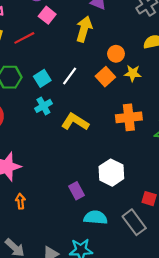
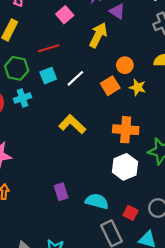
red line: (24, 38) -> (49, 48), moved
cyan cross: (43, 106) -> (23, 98), moved
white hexagon: (111, 173) -> (125, 167), moved
cyan semicircle: (96, 218) -> (97, 201), moved

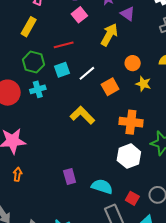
orange square: (110, 86) -> (110, 87), moved

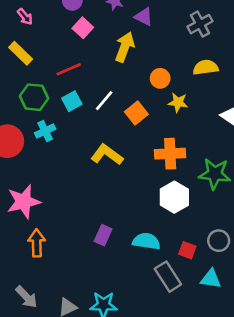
yellow rectangle: (29, 27) -> (21, 53), turned -66
orange arrow: (18, 174) -> (37, 243), size x1.5
purple rectangle: (70, 176) -> (103, 235), turned 49

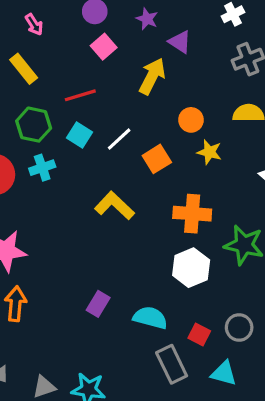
cyan square: (72, 101) -> (79, 135), turned -36

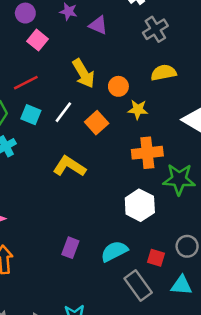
yellow arrow: (152, 76) -> (84, 73), moved, turned 132
orange cross: (192, 214) -> (147, 153), moved
cyan semicircle: (150, 318) -> (114, 251), turned -32

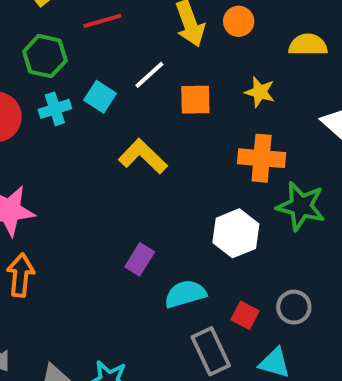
orange circle: (118, 86) -> (239, 21), moved
cyan square: (31, 115) -> (100, 97), moved
orange square: (97, 123) -> (195, 100), turned 30
purple rectangle: (70, 248) -> (140, 259), moved

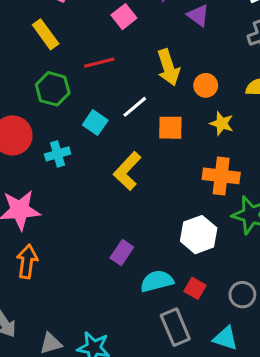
orange circle: (239, 21) -> (206, 85), moved
cyan cross: (55, 109) -> (58, 154), moved
yellow L-shape: (143, 156) -> (127, 171), turned -93
red square: (245, 315) -> (195, 288), moved

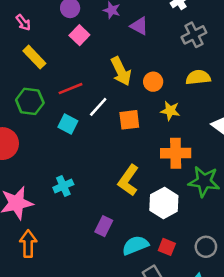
yellow rectangle: (46, 34) -> (34, 57), moved
red line: (99, 63) -> (71, 89), moved
cyan cross: (58, 154) -> (63, 186), moved
yellow L-shape: (127, 171) -> (128, 180), moved

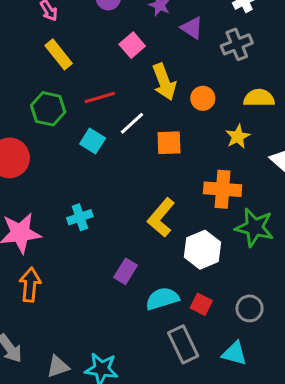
pink square: (79, 35) -> (132, 45), moved
gray cross: (194, 35) -> (237, 44), moved
yellow star: (170, 111) -> (238, 137), moved, turned 30

